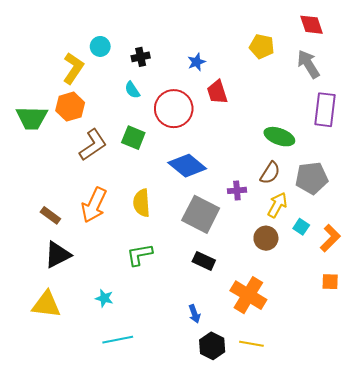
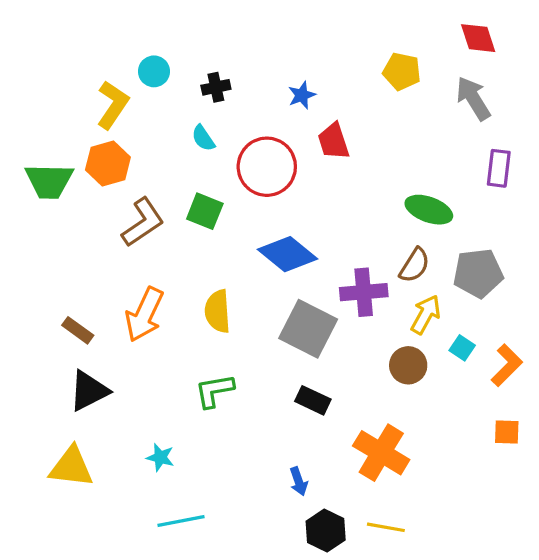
purple rectangle: (325, 110) -> (499, 168), size x0.7
purple cross: (237, 190) -> (364, 292), size x1.6

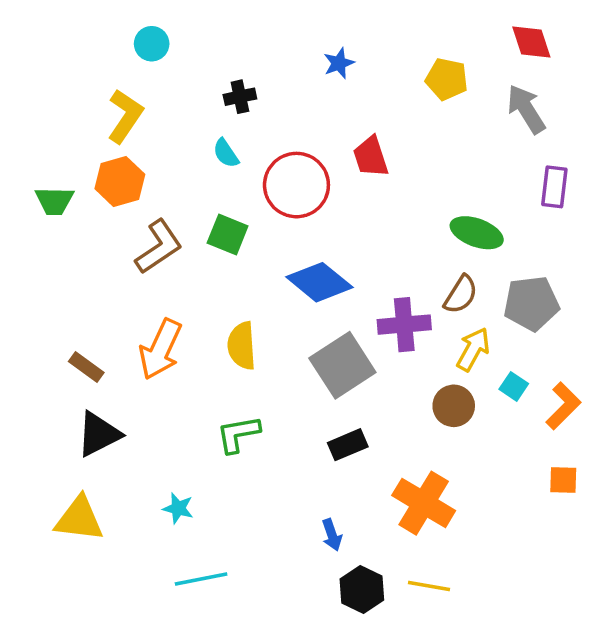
cyan circle: (154, 71) -> (152, 44), moved
blue star: (302, 95) -> (339, 63), moved
green trapezoid: (49, 181) -> (54, 201), size x0.7
gray square: (308, 329) -> (342, 365), turned 30
black rectangle: (313, 400) -> (348, 445), turned -48

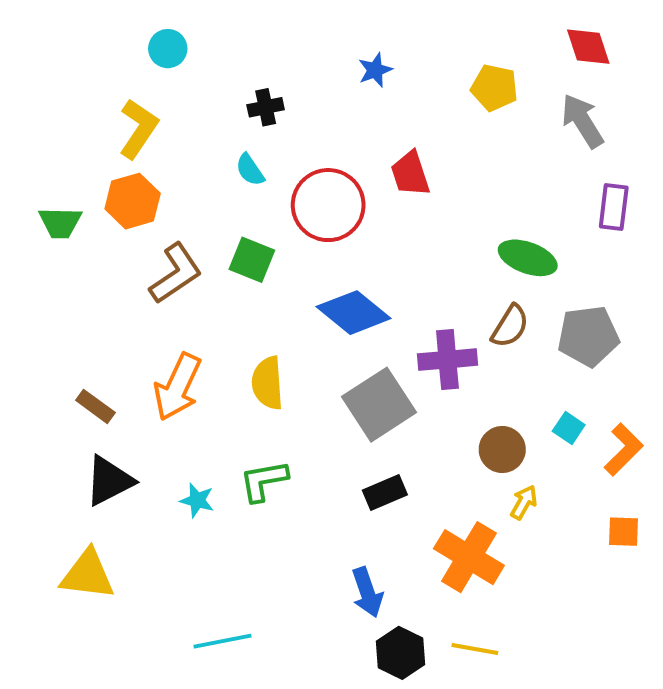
yellow arrow: (473, 349) -> (524, 502), moved, size x0.7
cyan star: (178, 508) -> (197, 500), moved
blue arrow: (332, 535) -> (367, 592), size x1.4

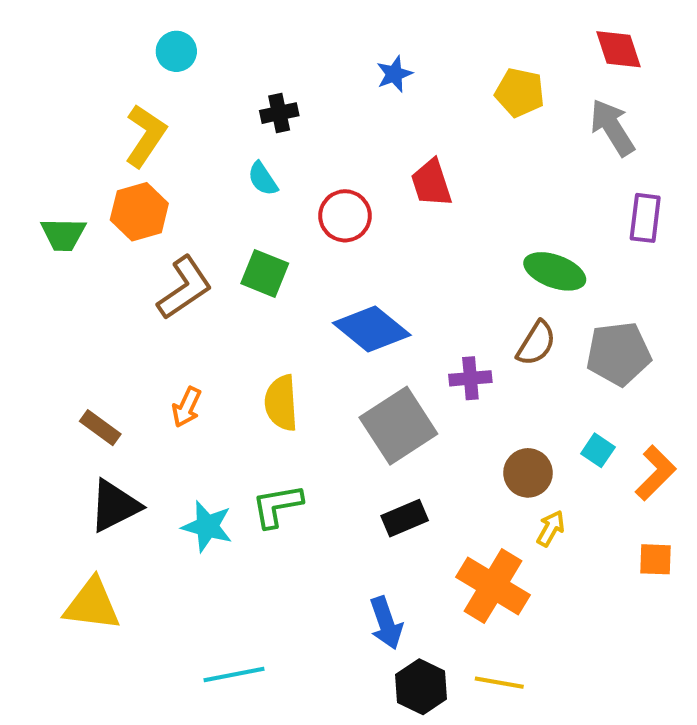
red circle: (328, 205) -> (345, 216), size x0.7
purple cross: (447, 360) -> (470, 378), size x0.7
orange arrow: (178, 387) -> (187, 407), size x0.6
cyan star: (197, 500) -> (207, 526), size x1.4

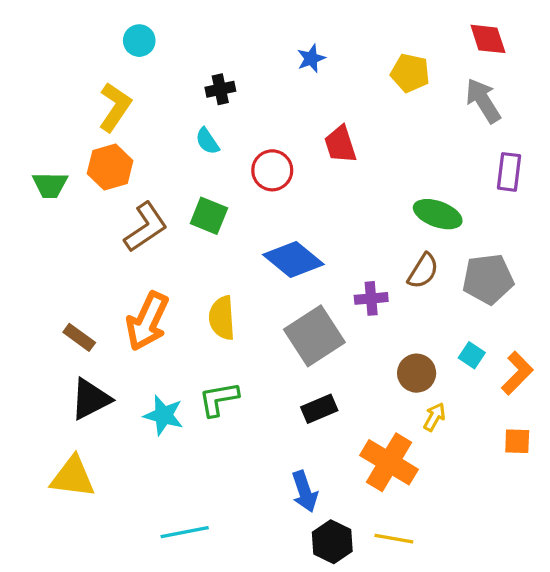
orange arrow: (187, 407) -> (147, 321), size x1.8

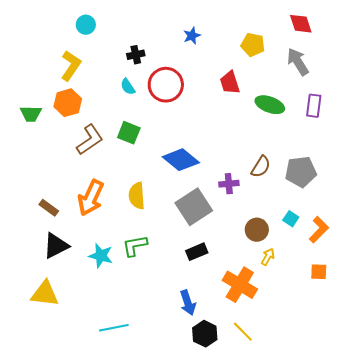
red trapezoid: (340, 144) -> (230, 83), moved
red circle: (272, 170) -> (166, 85), moved, size x1.4
green ellipse: (438, 214) -> (270, 105), moved
yellow line: (394, 539) -> (243, 332), turned 35

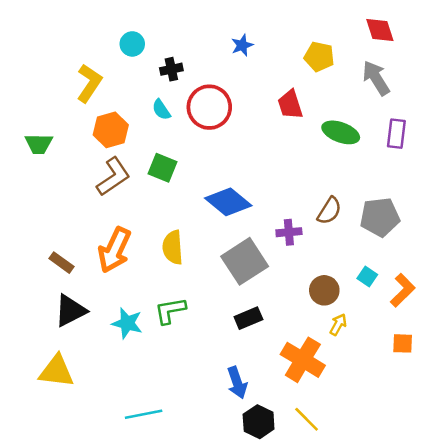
cyan circle: (86, 25) -> (132, 44), moved
orange hexagon: (68, 103) -> (111, 130), moved

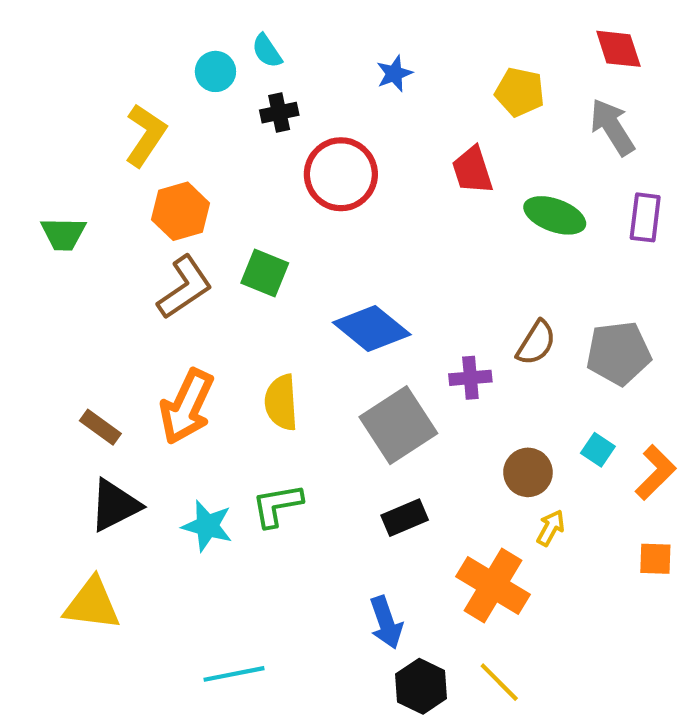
cyan semicircle: (161, 110) -> (267, 51), moved

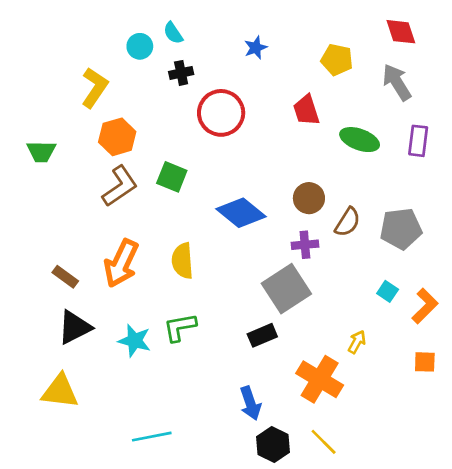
gray square: (398, 425) -> (286, 289), moved
brown circle: (528, 472) -> (309, 198), moved

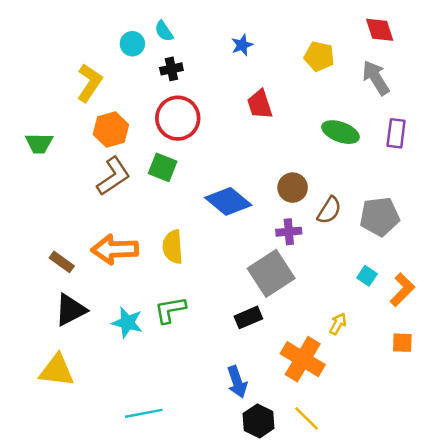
red trapezoid: (306, 110) -> (260, 104), moved
red circle: (221, 113) -> (178, 118), moved
orange arrow: (121, 263) -> (115, 249), turned 63

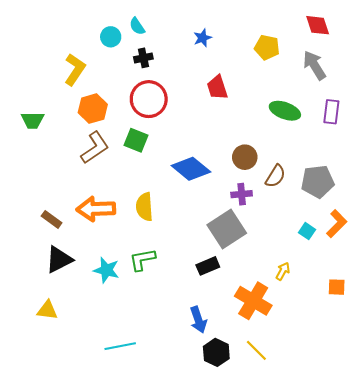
orange L-shape: (402, 290) -> (337, 224), moved
yellow triangle: (57, 370) -> (47, 310), size x0.7

